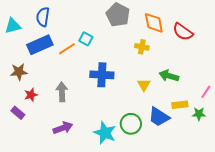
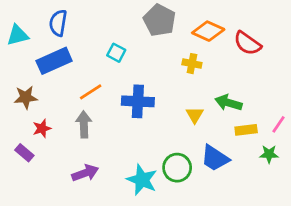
orange diamond: (154, 23) -> (208, 31), turned -55
orange line: (67, 49) -> (91, 92), moved
yellow rectangle: (180, 105) -> (246, 130), moved

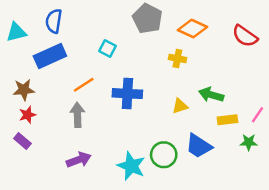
red semicircle: (247, 43) -> (245, 36), moved
yellow triangle: (195, 115) -> (180, 106), turned 42
red star: (42, 128) -> (27, 115), moved

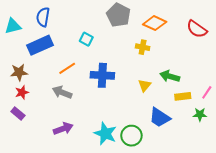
yellow triangle: (180, 106) -> (145, 85), turned -32
gray arrow: (77, 115) -> (62, 92), turned -66
green circle: (164, 155) -> (131, 136), moved

